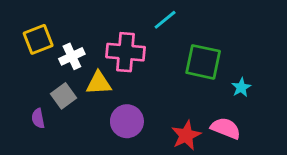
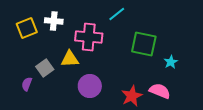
white cross: (72, 56) -> (54, 21), moved, turned 30
purple semicircle: (38, 118) -> (27, 84), turned 32

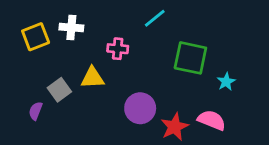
pink cross: (89, 37) -> (118, 49), size x0.6
purple circle: (90, 86) -> (140, 108), moved

